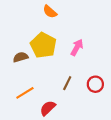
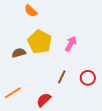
orange semicircle: (50, 12) -> (31, 11), moved
orange line: (25, 93) -> (13, 93), moved

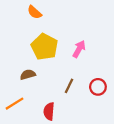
brown semicircle: (19, 53) -> (28, 75), moved
red semicircle: (44, 100) -> (49, 111), turned -42

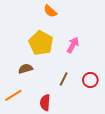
orange semicircle: (34, 12) -> (50, 11), moved

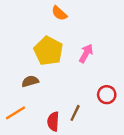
brown line: (64, 79) -> (75, 113), moved

